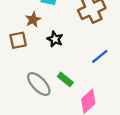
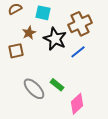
black star: (55, 39) -> (55, 39), moved, size x1.6
blue line: (100, 56) -> (78, 52), moved

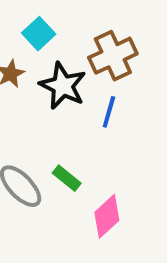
cyan square: (43, 13) -> (39, 34), turned 35
blue line: (78, 52) -> (109, 112), turned -35

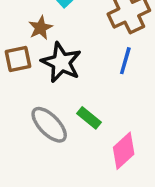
black star: (63, 86) -> (61, 62), moved

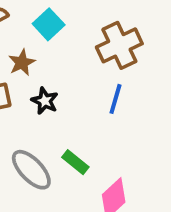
black star: (61, 62) -> (45, 101), size x0.6

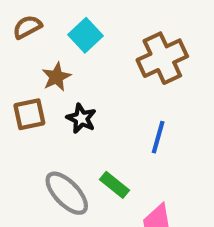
blue line: (116, 99) -> (158, 137), moved

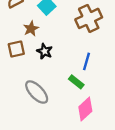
green rectangle: (115, 185) -> (76, 82), moved

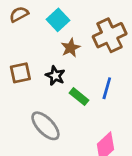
brown star: (31, 29) -> (71, 48), moved
green rectangle: (76, 82) -> (79, 97), moved

